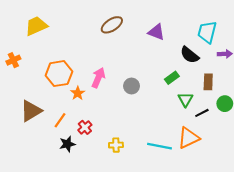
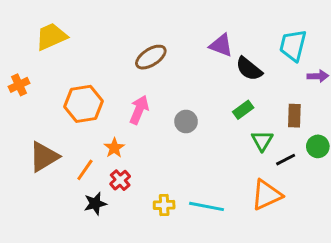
brown ellipse: (112, 25) -> (151, 57), moved
black semicircle: (190, 55) -> (249, 69), moved
orange star: (78, 93) -> (114, 148), moved
cyan line: (159, 146) -> (207, 206), moved

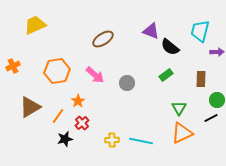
orange cross: (19, 85) -> (13, 66), moved
pink arrow: (139, 110) -> (95, 75), turned 108
green triangle: (262, 141) -> (179, 108), moved
black line: (286, 160) -> (211, 118), moved

